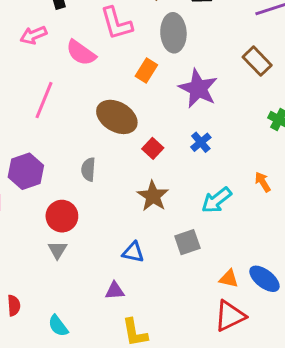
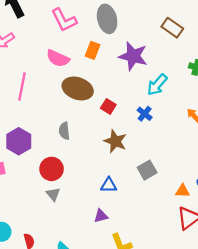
pink semicircle: (81, 53) -> (58, 58), moved
blue cross: (201, 142) -> (145, 114), moved
cyan arrow: (216, 200) -> (157, 85), moved

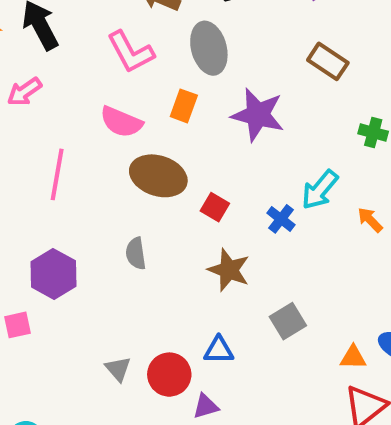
cyan arrow: (157, 85) -> (320, 190), moved
red circle: (52, 169) -> (169, 375), moved

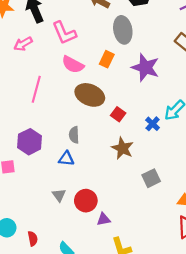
pink L-shape: (131, 52) -> (64, 33), moved
blue triangle: (219, 350) -> (66, 159), moved

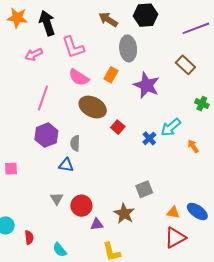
purple hexagon: (30, 142) -> (46, 135), moved
brown star: (122, 148) -> (124, 213), moved

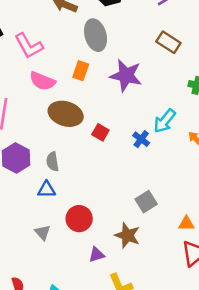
red circle: (81, 206) -> (79, 219), moved

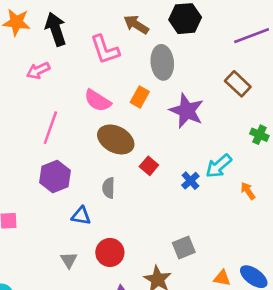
pink L-shape: (29, 46) -> (105, 50), moved
gray semicircle: (52, 162) -> (109, 188), moved

